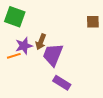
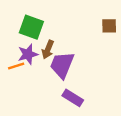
green square: (15, 17) -> (31, 27), moved

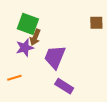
brown arrow: (48, 50) -> (35, 37), moved
orange line: (16, 66) -> (14, 78), moved

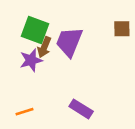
purple trapezoid: (55, 57) -> (69, 42), moved
orange line: (14, 78) -> (25, 112), moved

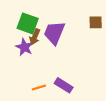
purple star: (31, 60) -> (24, 47), turned -30
orange line: (25, 112) -> (39, 87), moved

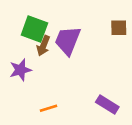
purple star: (24, 47) -> (20, 70), moved, turned 30
purple rectangle: (64, 85) -> (107, 104), moved

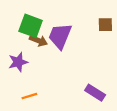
brown arrow: (43, 46) -> (38, 41), turned -90
orange line: (49, 108) -> (29, 96), moved

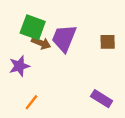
brown square: (105, 25) -> (108, 42), moved
orange line: (29, 96) -> (31, 102), turned -35

